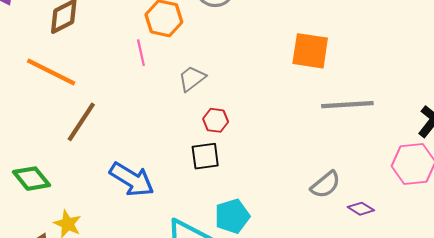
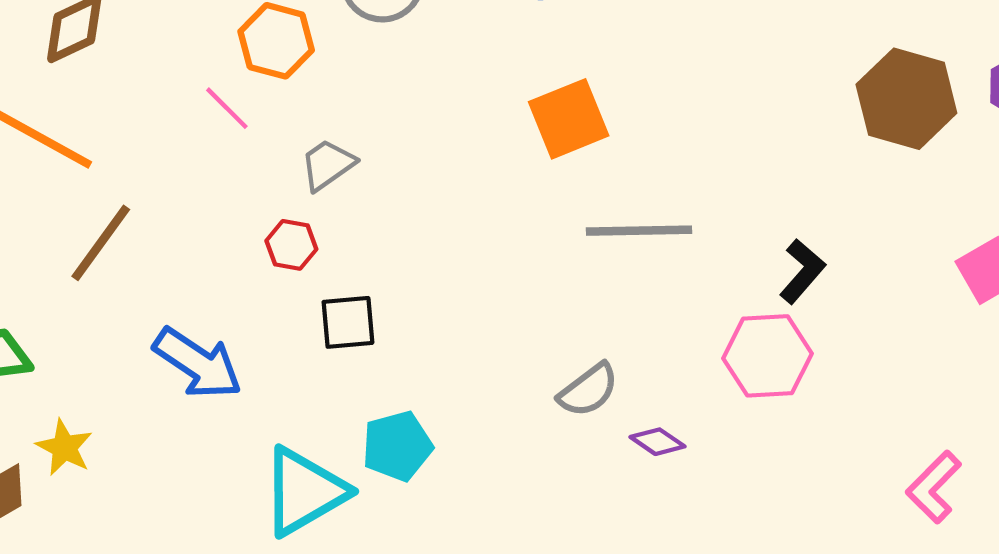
orange square: (310, 51) -> (569, 119), turned -33
pink line: (141, 53) -> (227, 108), turned -35
red hexagon: (216, 120) -> (291, 245), moved

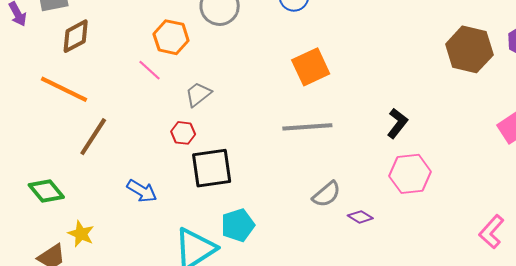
gray line: (639, 231) -> (307, 127), moved
black L-shape: (802, 271) -> (397, 123), moved
black square: (348, 322) -> (212, 168), size x1.5
blue arrow: (198, 363) -> (142, 191), size x0.7

